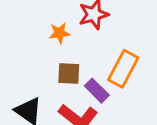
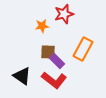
purple rectangle: (97, 91) -> (57, 61), moved

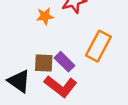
brown square: (48, 52) -> (44, 63), moved

